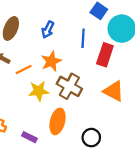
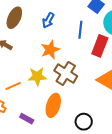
orange line: (24, 69) -> (13, 86), moved

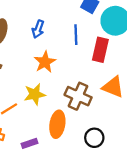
brown cross: (66, 73) -> (78, 96), moved
purple rectangle: (27, 119) -> (30, 143), turned -40

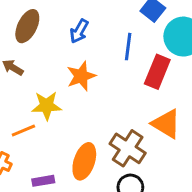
yellow star: (35, 94) -> (47, 106), moved
brown cross: (78, 96) -> (128, 148), moved

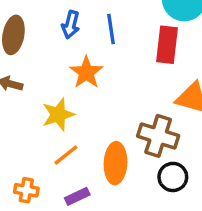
blue line: (128, 47) -> (111, 29), moved
orange line: (23, 131) -> (66, 155), moved

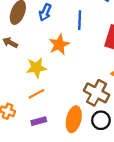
blue arrow: (71, 25) -> (45, 12), moved
orange ellipse: (115, 163) -> (74, 119), moved

